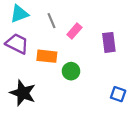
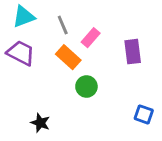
orange rectangle: (47, 56) -> (68, 57), moved, turned 36
black star: (23, 93) -> (40, 123), moved, size x0.6

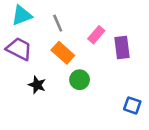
pink rectangle: (91, 38) -> (96, 35), moved
black star: (40, 123) -> (37, 85), moved

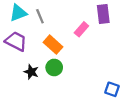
gray line: (58, 23) -> (40, 16), moved
purple rectangle: (122, 48) -> (103, 14), moved
green circle: (80, 80) -> (54, 67), moved

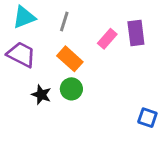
purple rectangle: (103, 14) -> (136, 33), moved
gray line: (40, 16) -> (64, 22), moved, turned 40

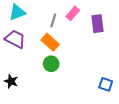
gray line: (64, 22) -> (53, 21), moved
pink rectangle: (107, 39) -> (73, 13), moved
black star: (41, 95) -> (11, 81), moved

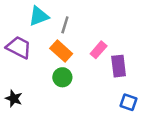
cyan triangle: (17, 12) -> (39, 16), moved
pink rectangle: (73, 13) -> (99, 50), moved
purple rectangle: (97, 24) -> (119, 66), moved

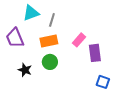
purple trapezoid: (19, 47) -> (15, 38), turned -140
orange rectangle: (61, 51) -> (49, 41), turned -54
black star: (14, 99) -> (25, 70), moved

